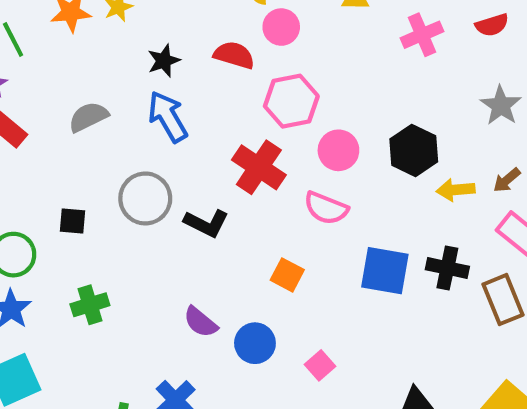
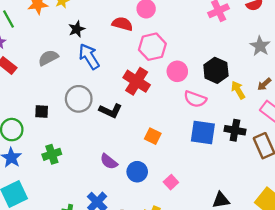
black star: (164, 61) -> (77, 29), moved
yellow arrow: (456, 190) -> (238, 90), turned 66
pink semicircle: (326, 208) -> (195, 99), moved

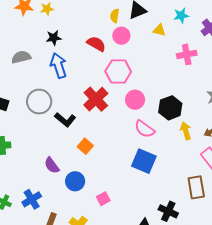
black cross: (235, 130) -> (168, 211), moved
orange square: (153, 136) -> (85, 146), moved

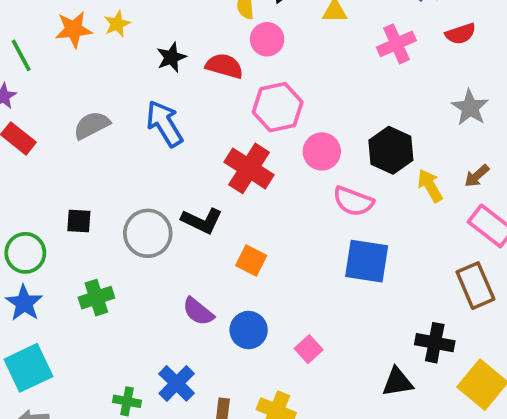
black star: (54, 38) -> (171, 57), moved
gray circle: (39, 102) -> (148, 233), moved

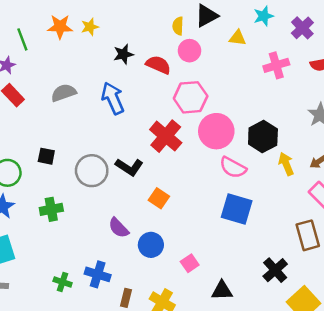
pink circle: (322, 151) -> (216, 131), size x1.4
black cross: (435, 343) -> (275, 270), turned 30
black triangle: (397, 382) -> (222, 291), moved
blue cross: (177, 383) -> (98, 274), turned -35

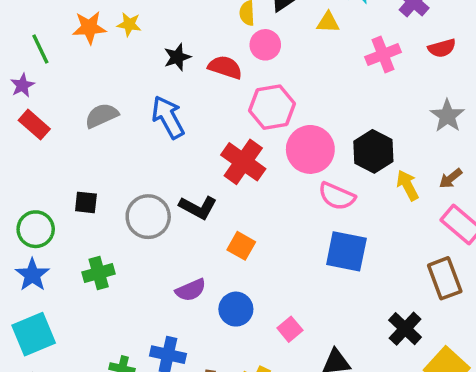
yellow star: (90, 27) -> (129, 24), turned 30
purple semicircle: (119, 228) -> (191, 290), turned -65

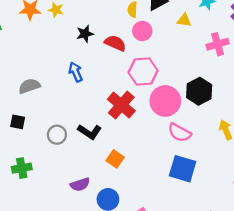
gray semicircle: (102, 116) -> (29, 86), moved
blue arrow: (168, 117) -> (76, 72), size x0.7
black hexagon: (373, 151) -> (199, 91), moved
gray circle: (148, 217) -> (57, 135), size x0.7

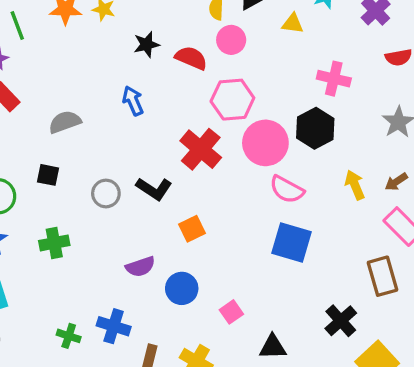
pink cross: (218, 44) -> (334, 79), moved, turned 30
orange square: (115, 159) -> (192, 229), turned 30

